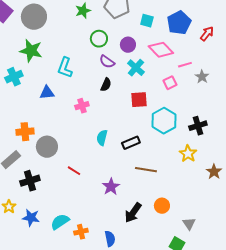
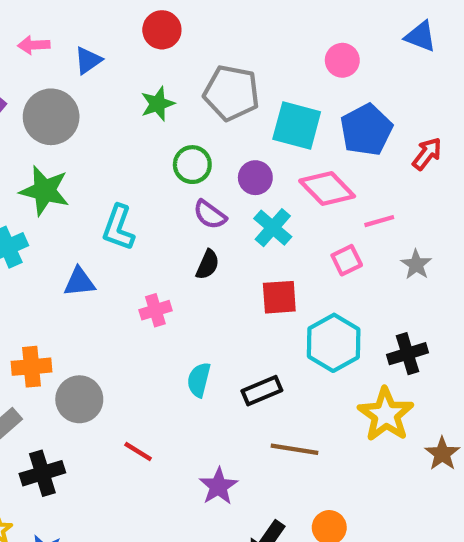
cyan square: (147, 21) -> (297, 125), size x1.6
gray star: (202, 77) -> (416, 265), moved
yellow star: (188, 154) -> (386, 415), size x1.4

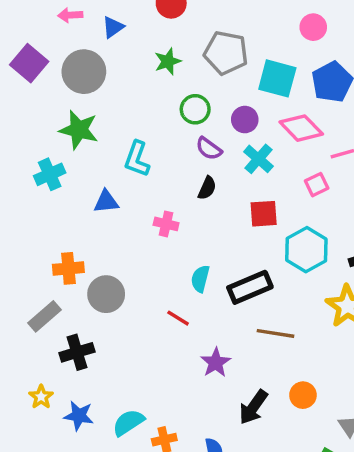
pink cross: (155, 310) -> (166, 224), turned 30
black rectangle: (262, 391) -> (250, 287), size x1.4
red line: (138, 451) -> (178, 318), moved

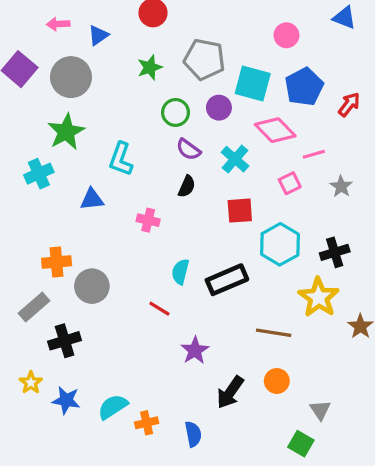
purple circle: (245, 120) -> (219, 108), moved
green star: (79, 130) -> (66, 132), turned 30
brown line: (276, 333) -> (274, 333), moved

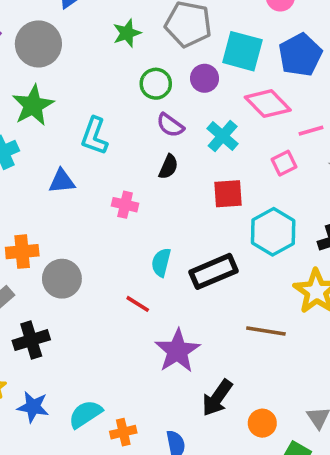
purple star: (195, 350) -> (177, 351), size x1.4
orange circle: (277, 381) -> (262, 423), moved

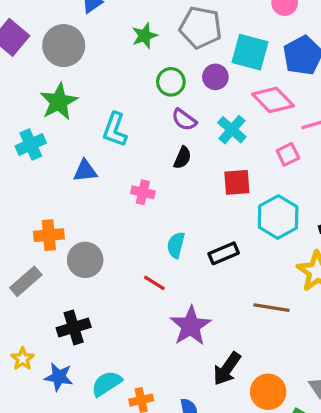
black rectangle: (214, 271) -> (224, 253), size x0.7
black cross: (31, 340) -> (74, 327), moved
orange circle: (262, 423) -> (268, 392), size x1.4

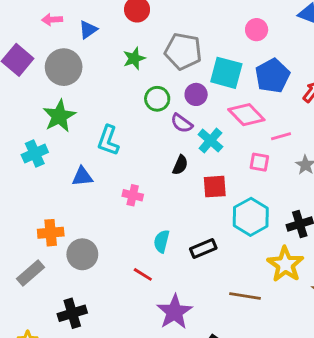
purple semicircle: (184, 120) -> (182, 123), moved
pink square: (288, 154) -> (259, 162), turned 36
black semicircle: (182, 158) -> (180, 165), moved

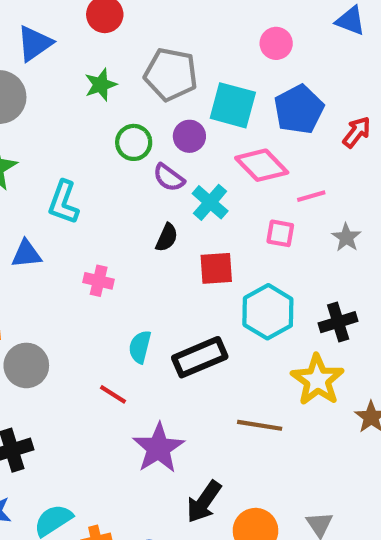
blue triangle: (88, 30) -> (35, 43), size x1.4
black rectangle: (203, 249) -> (200, 357), size x1.4

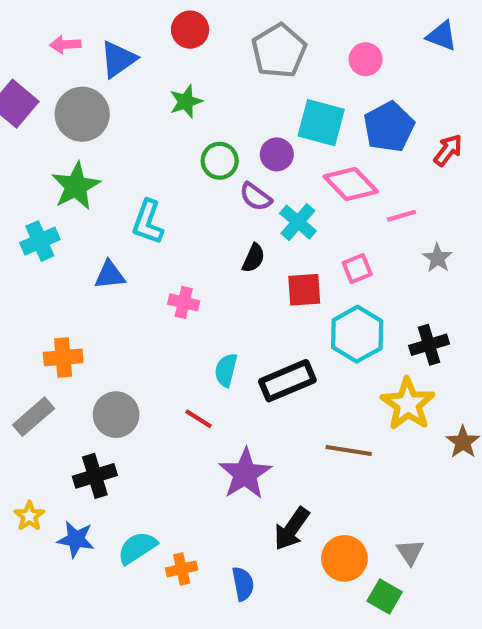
gray pentagon: (171, 74) -> (279, 51), moved, turned 30
pink square: (280, 233) -> (357, 269), moved, turned -32
gray circle: (26, 365) -> (116, 415), moved

